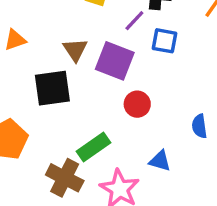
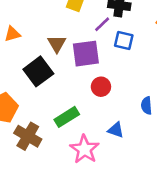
purple square: (115, 61) -> (86, 54), turned -32
black square: (52, 88) -> (38, 71), turned -32
brown cross: (65, 178) -> (28, 136), moved

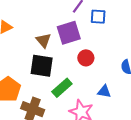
brown triangle: (57, 44) -> (43, 40), moved
black square: (38, 71) -> (42, 66), moved, turned -35

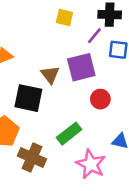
black square: (42, 66) -> (28, 98), moved

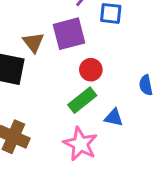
green rectangle: (69, 134) -> (82, 100), moved

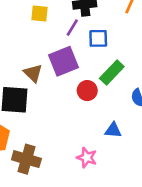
green rectangle: (82, 100) -> (112, 73), moved
pink star: (80, 144) -> (87, 158), size x0.7

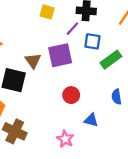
green rectangle: (112, 73) -> (111, 60), moved
red circle: (87, 91) -> (71, 95), moved

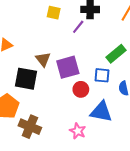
blue square: (92, 41) -> (102, 75), moved
purple square: (60, 55) -> (68, 67), moved
blue triangle: (91, 120) -> (101, 112), size x1.6

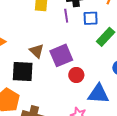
purple line: (78, 27) -> (66, 16), turned -40
blue square: (102, 75) -> (91, 18), moved

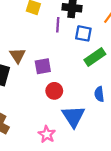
purple square: (61, 55) -> (43, 66), size x0.7
blue triangle: (98, 94) -> (73, 116), turned 40

